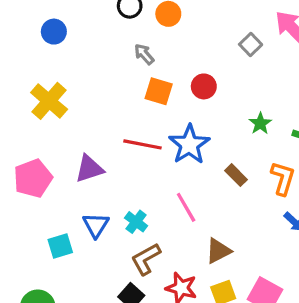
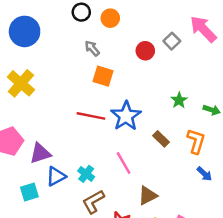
blue circle: (54, 32) -> (25, 31), size x1.6
red circle: (204, 86) -> (145, 51), moved
purple triangle: (89, 169) -> (40, 153), moved
blue triangle: (96, 225) -> (56, 176), turned 30

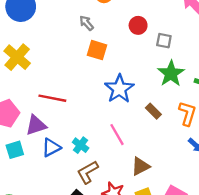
gray square: (172, 41) -> (164, 41), moved, turned -35
green star: (179, 100) -> (171, 74), size x1.6
red line: (91, 116) -> (52, 98), moved
cyan square: (29, 192) -> (15, 150), moved

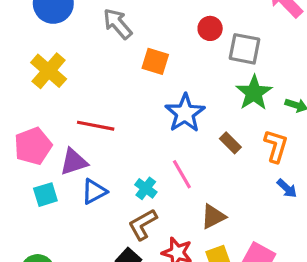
gray arrow: (86, 23) -> (118, 24), moved, size x1.5
gray square: (164, 41) -> (245, 49), size x1.5
cyan cross: (81, 145) -> (146, 188), moved

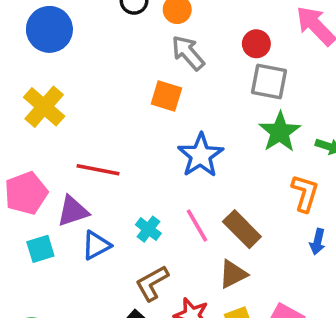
gray arrow: (118, 24) -> (188, 53), moved
red circle: (210, 28) -> (256, 44), moved
brown rectangle: (230, 143) -> (242, 229), moved, size x1.5
cyan cross: (146, 188) -> (148, 229), moved
blue arrow: (287, 188) -> (318, 242), turned 60

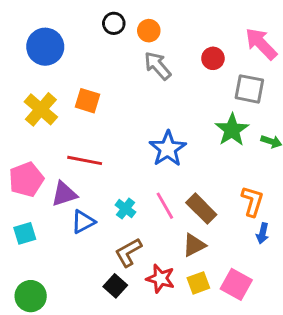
gray square: (269, 82) -> (249, 89), moved
orange square: (166, 96) -> (88, 101), moved
orange L-shape: (305, 193) -> (252, 201), moved
blue arrow: (318, 242) -> (263, 233), moved
cyan square: (40, 249) -> (25, 233), moved

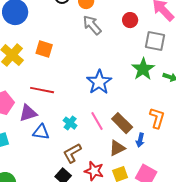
blue triangle: (83, 222) -> (41, 132), turned 36
blue arrow: (263, 233) -> (140, 140), moved

